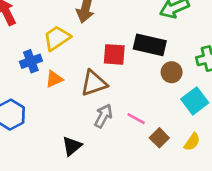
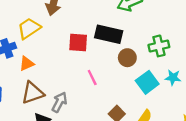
brown triangle: (94, 83) -> (33, 93), moved
gray arrow: (103, 116) -> (59, 102), moved
pink line: (136, 119) -> (92, 78), moved, turned 35

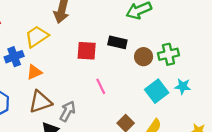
black rectangle: (109, 34) -> (117, 42), size x0.7
brown circle: (127, 58) -> (144, 57), moved

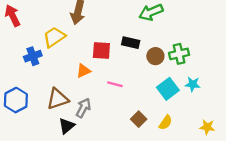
orange triangle: (34, 72) -> (83, 71), moved
pink line: (101, 86) -> (115, 84), turned -49

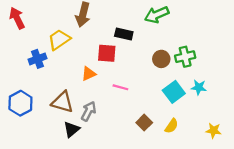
black rectangle: (131, 43) -> (124, 34), moved
brown triangle: (58, 99) -> (62, 102), turned 35

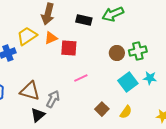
black rectangle: (124, 34) -> (84, 20), moved
orange triangle: (89, 74) -> (51, 38), moved
pink line: (120, 87) -> (81, 78), turned -40

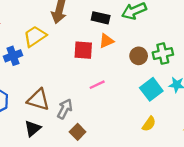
orange triangle: (51, 38) -> (106, 41), moved
brown square: (102, 109) -> (78, 132), moved
black triangle: (38, 115) -> (33, 128), moved

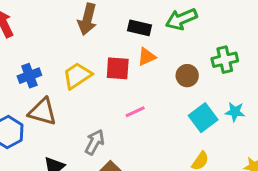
yellow trapezoid: (35, 36) -> (77, 76), moved
green cross: (163, 54) -> (225, 60), moved
brown triangle: (38, 100) -> (42, 112), moved

